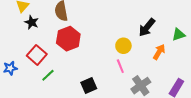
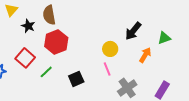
black star: (32, 22) -> (28, 26), moved
green line: (48, 75) -> (46, 72), moved
black square: (89, 86) -> (76, 79), moved

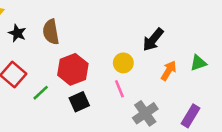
brown semicircle: (49, 15) -> (51, 32), moved
green triangle: (164, 38) -> (198, 63), moved
red hexagon: (56, 42) -> (73, 69), moved

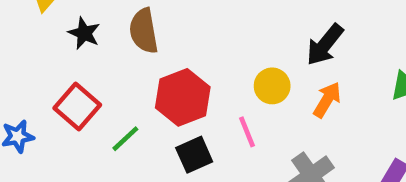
orange arrow: (169, 71) -> (327, 100), moved
pink line: (119, 89) -> (247, 132), moved

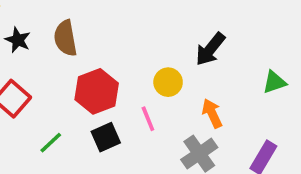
orange arrow: (327, 100) -> (212, 113), moved, turned -56
green line: (125, 139) -> (51, 143), moved

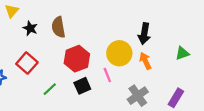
black arrow: (210, 49) -> (144, 34), turned -30
yellow circle: (168, 82) -> (119, 53), size x1.5
orange arrow: (212, 113) -> (145, 61), moved

